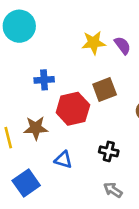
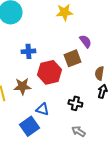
yellow star: (94, 43) -> (64, 12), moved
purple semicircle: (122, 45) -> (85, 41), moved
blue square: (26, 183) -> (29, 126), moved

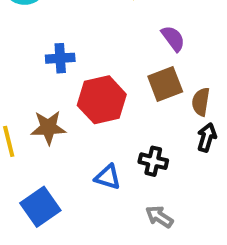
brown square: (72, 58) -> (165, 84), moved
blue triangle: (42, 109) -> (108, 177), moved
blue square: (29, 126) -> (40, 207), moved

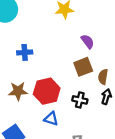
red hexagon: (102, 100) -> (47, 91), moved
black cross: (153, 161) -> (80, 100), moved

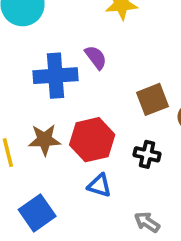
purple semicircle: (88, 41) -> (96, 57), moved
blue cross: (25, 52) -> (55, 76), size x1.6

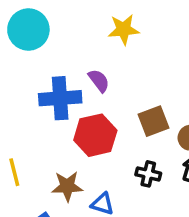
brown star: (44, 140) -> (67, 186), moved
red hexagon: (92, 140) -> (95, 135), moved

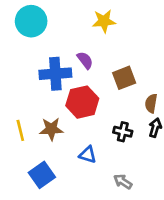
brown square: (153, 121) -> (124, 78), moved
brown star: (67, 186) -> (51, 129), moved

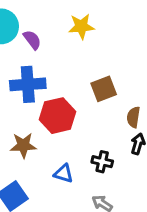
purple semicircle: (85, 60) -> (32, 40), moved
black cross: (123, 132) -> (102, 162), moved

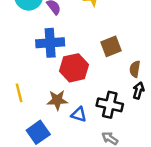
brown star: (23, 145) -> (57, 100), moved
black cross: (102, 162) -> (110, 105), size x1.5

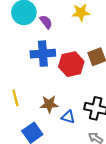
red hexagon: (74, 68) -> (71, 64), moved

